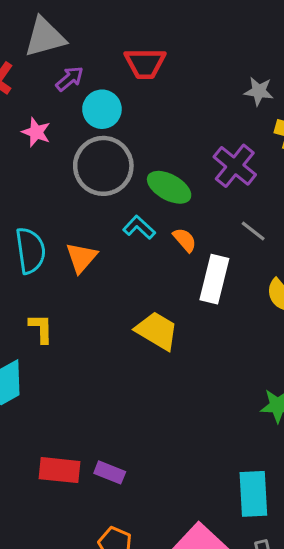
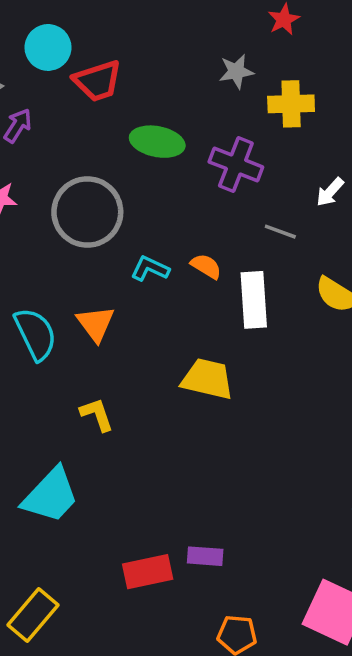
cyan circle: (102, 109) -> (48, 47), moved
green ellipse: (169, 187) -> (157, 142), moved
yellow L-shape: (41, 328) -> (97, 415), moved

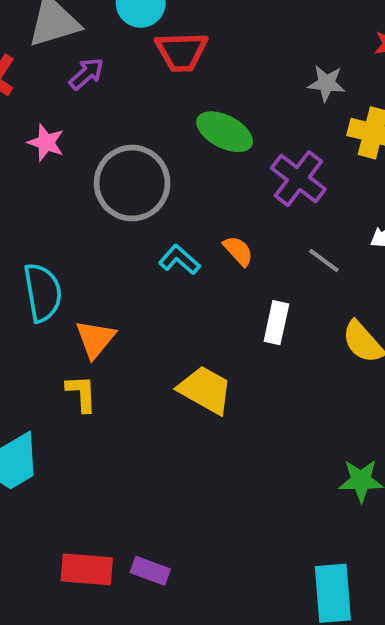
orange semicircle: (206, 266) -> (238, 251), moved
white rectangle: (254, 300) -> (276, 323), size x0.7
orange triangle: (96, 324) -> (95, 339), moved

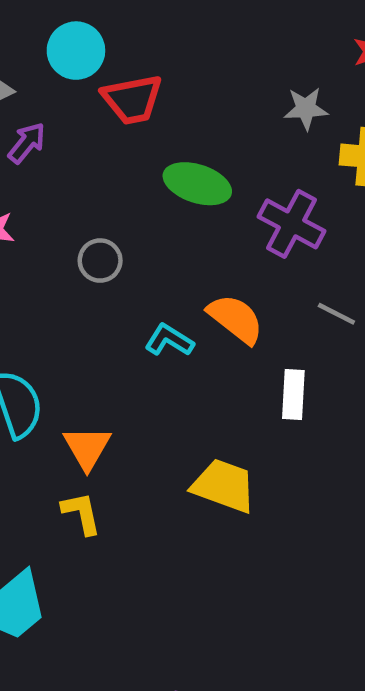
gray circle: (132, 183) -> (100, 261), size x0.5
orange semicircle: (238, 251) -> (236, 319), size x1.5

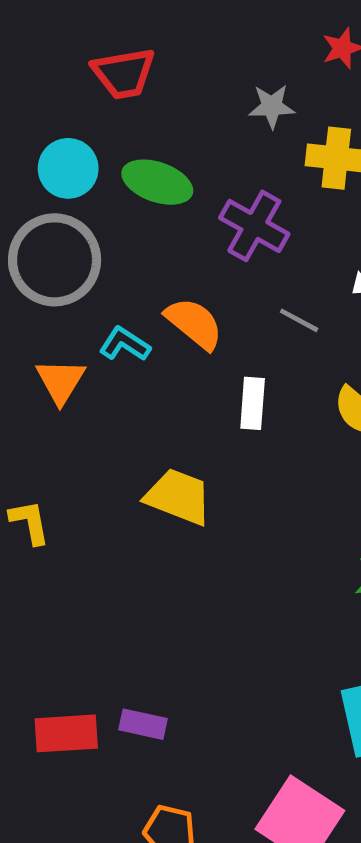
cyan circle: (76, 51) -> (68, 168), moved
red trapezoid: (132, 99) -> (124, 73), moved
gray circle: (100, 261) -> (55, 260), size x2.0
orange triangle: (87, 448) -> (60, 381), moved

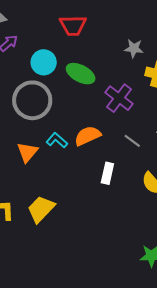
orange semicircle: (194, 323) -> (88, 136), turned -72
yellow trapezoid: (178, 497) -> (41, 209), moved, turned -76

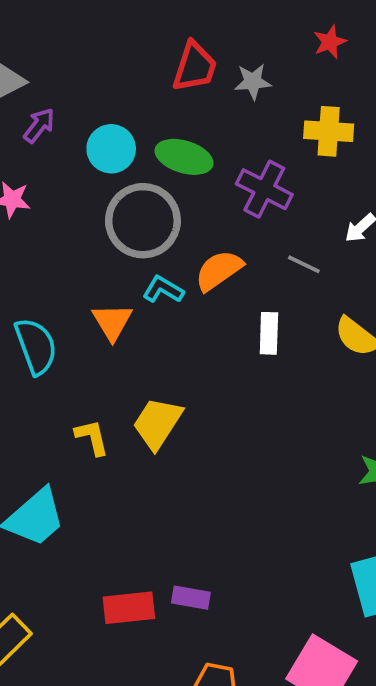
red trapezoid: (73, 25) -> (195, 67), moved, turned -60
gray star: (134, 48) -> (253, 82), moved
gray circle: (32, 100) -> (143, 221), moved

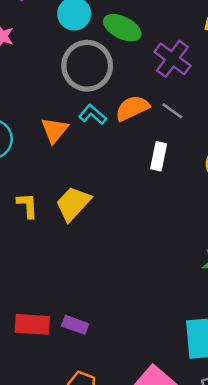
gray line: (304, 264) -> (172, 111), moved

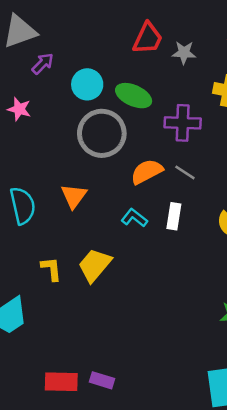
purple cross: (172, 59) -> (183, 123), turned -32
cyan L-shape: (93, 114) -> (134, 218), moved

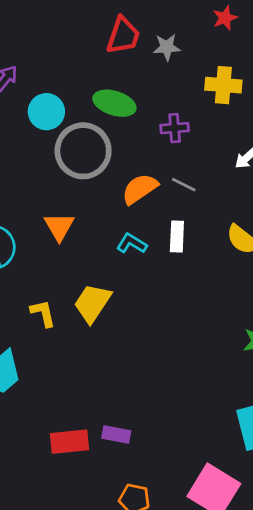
cyan circle: (87, 84) -> (46, 112), moved
purple cross: (183, 123) -> (175, 128), size x0.7

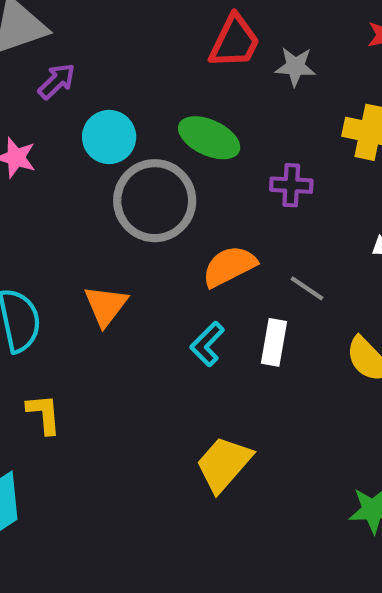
gray line: (184, 185) -> (307, 288), moved
cyan L-shape: (132, 244) -> (207, 344), turned -84
yellow trapezoid: (92, 303) -> (224, 464), moved
yellow L-shape: (43, 313) -> (44, 414), moved

